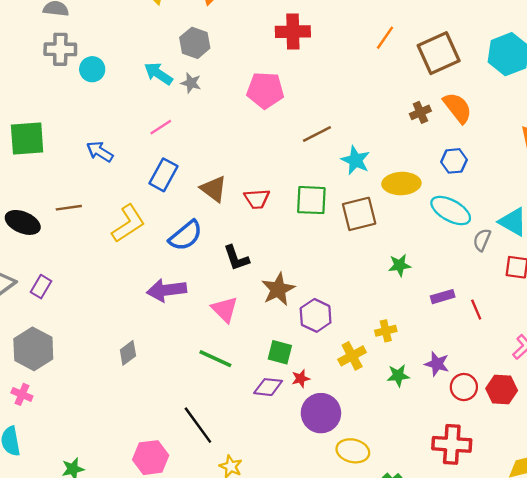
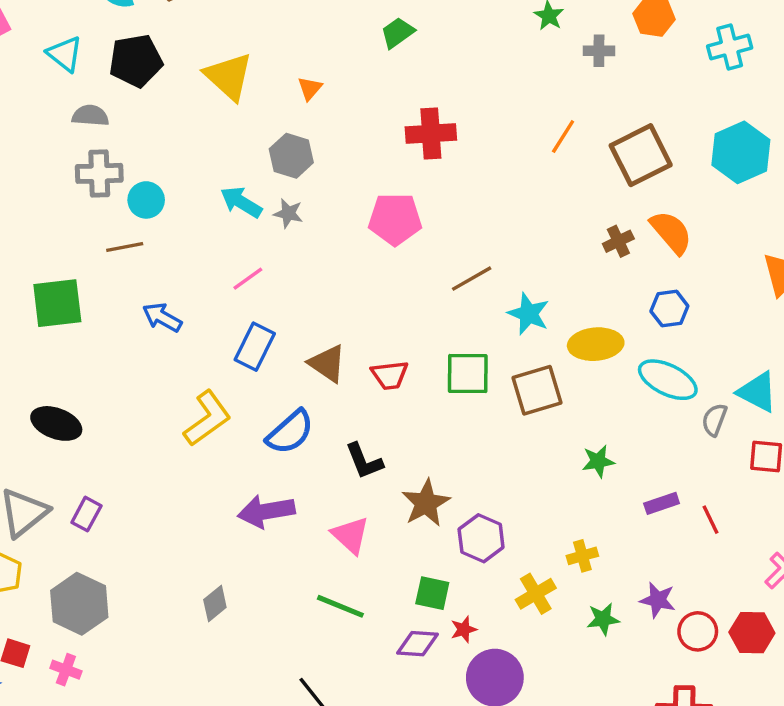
brown line: (69, 208) -> (125, 247), moved

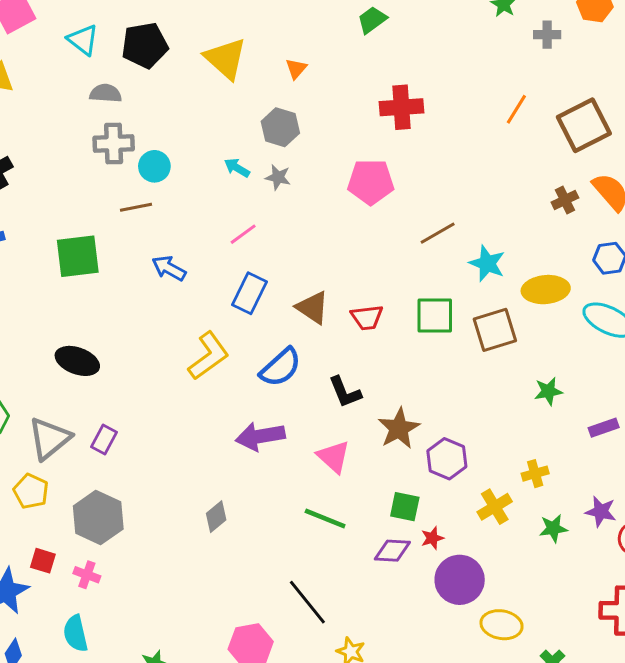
cyan arrow: (241, 202) -> (237, 168), size x0.7

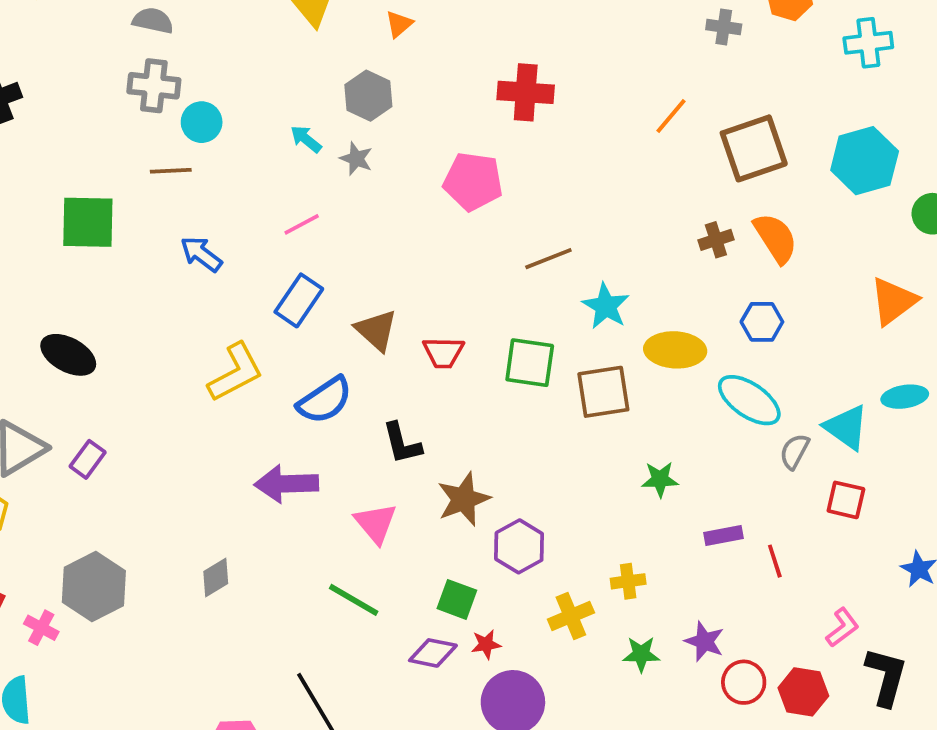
gray hexagon: (98, 517) -> (94, 587), moved

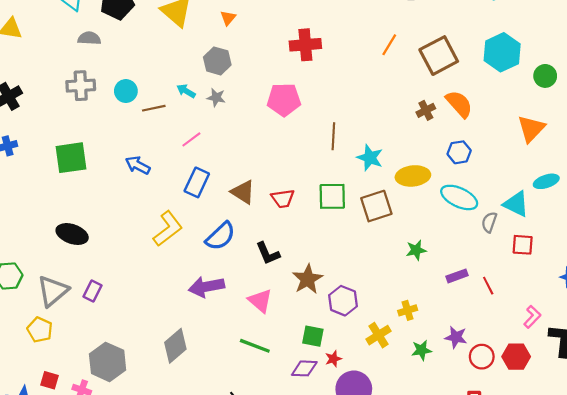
gray cross: (154, 86) -> (81, 86), moved
brown line: (171, 171) -> (154, 108), moved
brown line: (548, 259) -> (333, 136), turned -56
gray diamond: (216, 578) -> (175, 346), size x1.5

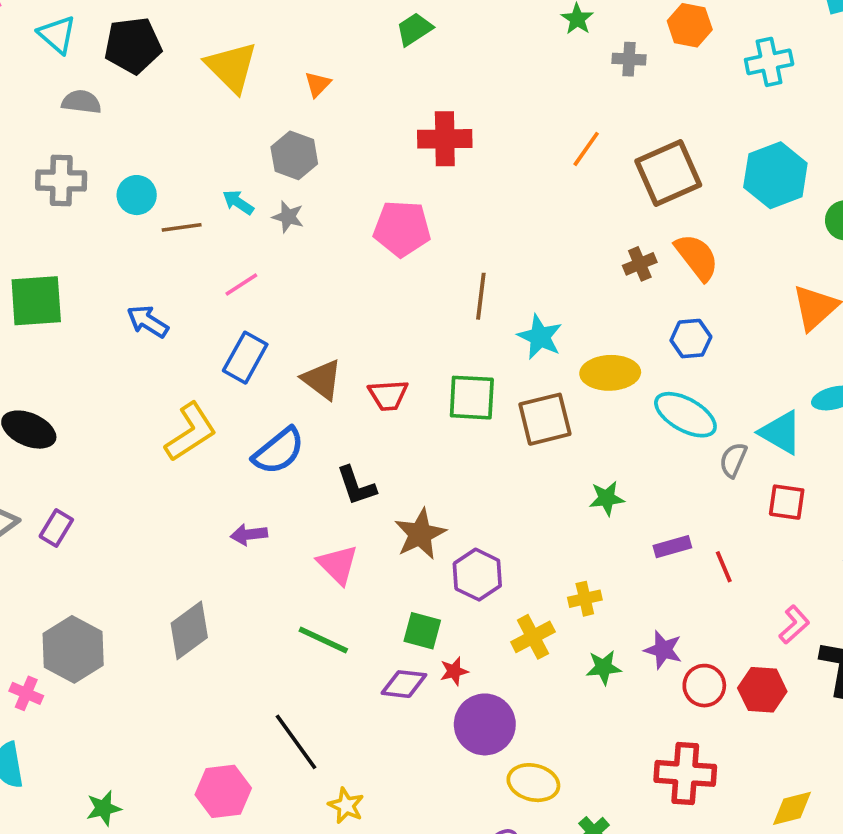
purple arrow: (206, 287) -> (249, 535), size x0.6

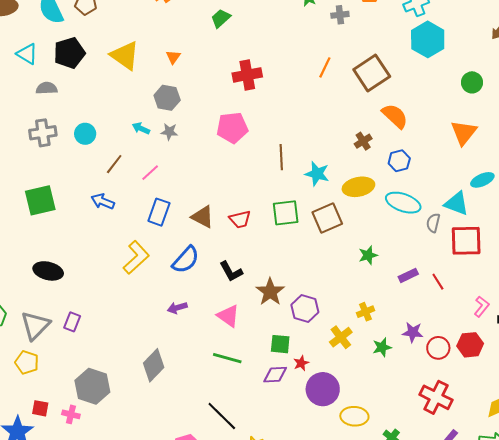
cyan hexagon: (775, 175) -> (428, 39), moved
brown line: (182, 227) -> (114, 164), moved, turned -35
brown cross: (640, 264) -> (363, 141), moved
red square: (787, 502) -> (466, 241), size x1.6
red cross: (685, 773) -> (436, 397), turned 32

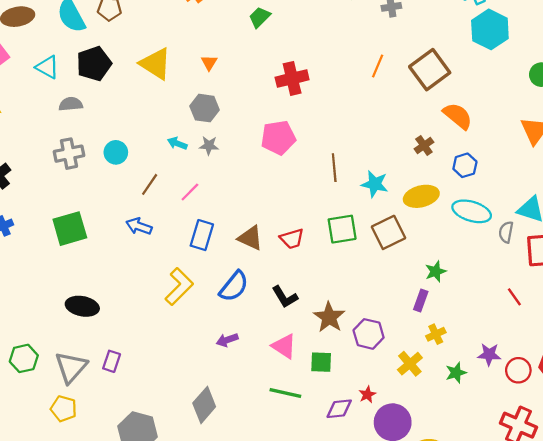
purple rectangle: (408, 275) -> (421, 301), moved, turned -42
green square: (280, 344) -> (321, 362), moved

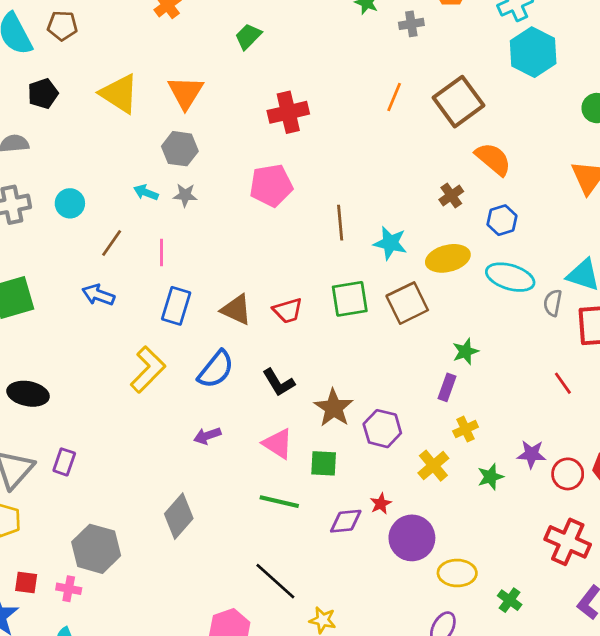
orange triangle: (209, 63) -> (186, 92), size x1.8
black pentagon: (94, 64) -> (43, 94), size x0.7
pink line: (190, 192) -> (162, 253), turned -45

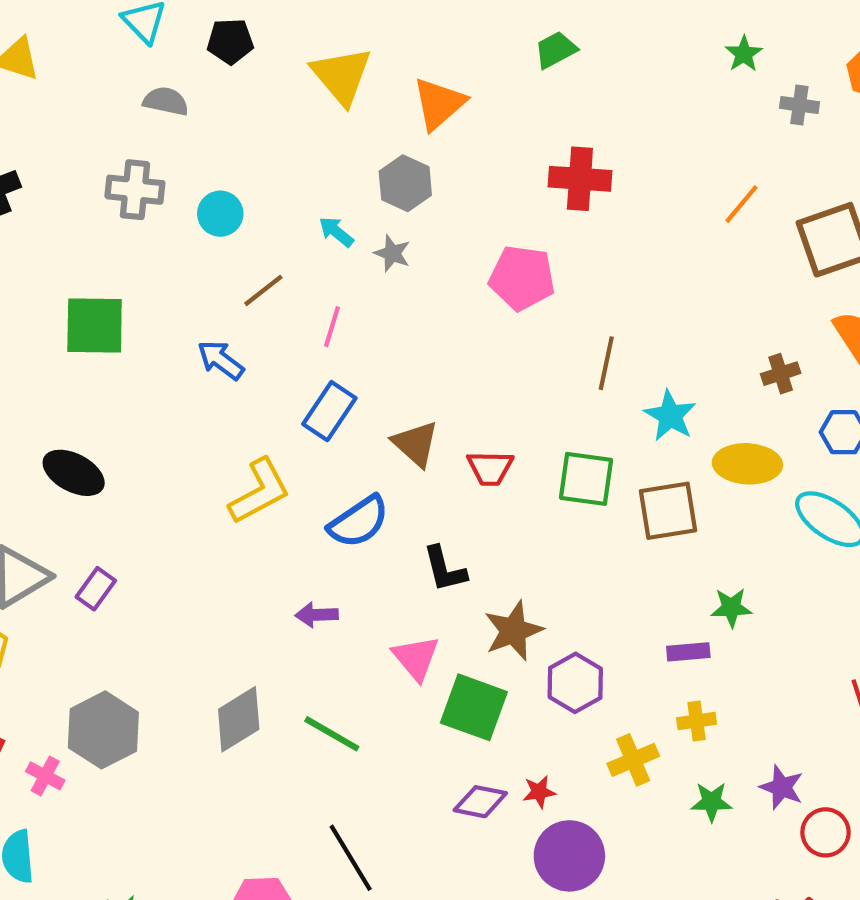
purple rectangle: (447, 387) -> (688, 652), turned 48
green square: (324, 463) -> (474, 707), size x1.5
green line: (279, 502) -> (332, 734), moved

